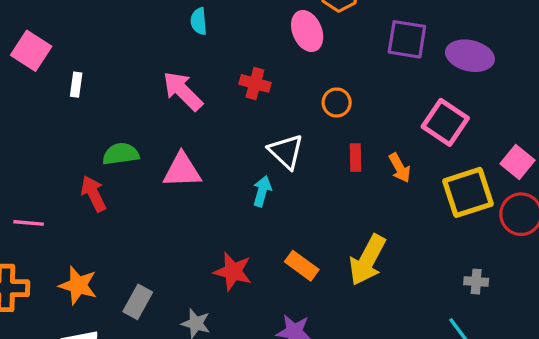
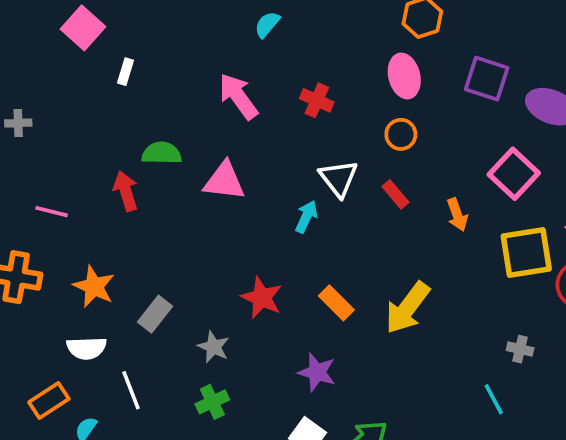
cyan semicircle: (199, 21) -> (267, 24), turned 36
pink ellipse: (307, 31) -> (404, 76), moved
red rectangle: (355, 158) -> (395, 194), moved, turned -48

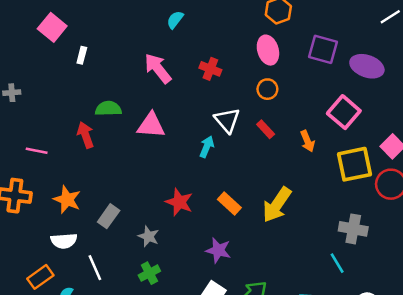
gray cross: (520, 349) -> (353, 229), size x1.6

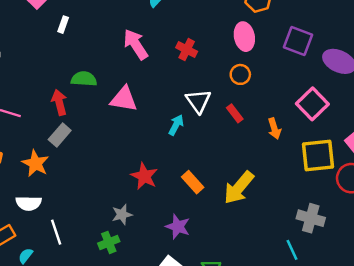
gray rectangle: (109, 216) -> (60, 135), moved
gray star: (149, 236) -> (122, 215), moved, turned 30

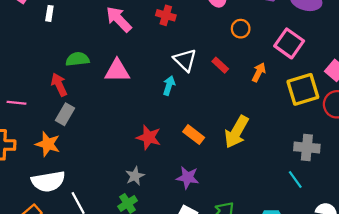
orange circle: (240, 74) -> (241, 29), moved
orange arrow: (274, 129) -> (259, 72), turned -126
white semicircle: (29, 203) -> (48, 181), size x1.4

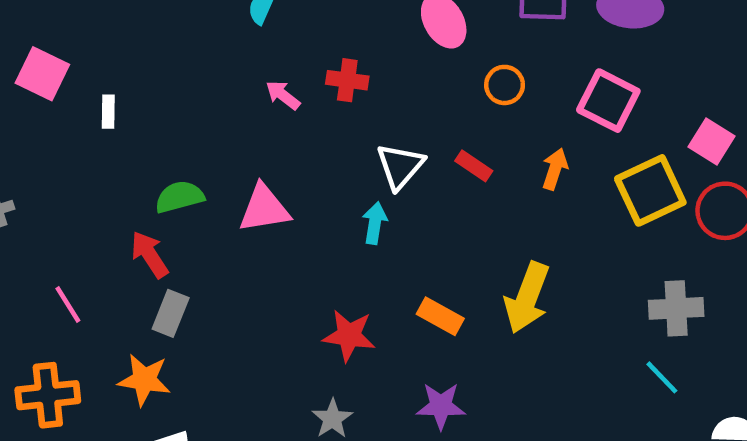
pink arrow: (119, 19) -> (283, 95), moved, size x0.6
white triangle: (185, 60) -> (400, 166), turned 35
pink line: (17, 103) -> (68, 305), turned 60

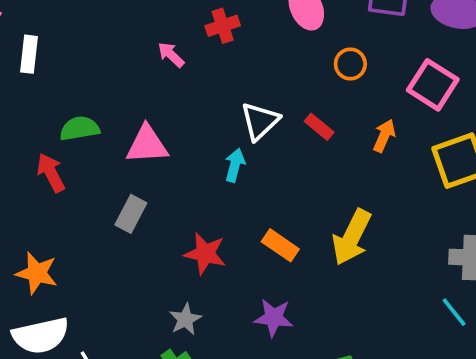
red cross: (347, 80) -> (223, 26), moved, turned -32
white rectangle: (108, 112) -> (29, 54), size x1.4
gray rectangle: (171, 313) -> (131, 214), moved

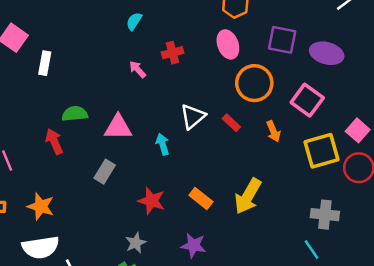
orange circle: (350, 64) -> (254, 83), size x1.8
orange arrow: (384, 136) -> (273, 131), turned 130
cyan arrow: (235, 165) -> (163, 144), moved, turned -35

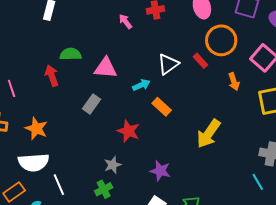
red rectangle: (231, 123) -> (200, 61), moved
cyan arrow: (163, 144) -> (141, 85), turned 78
orange rectangle: (201, 199) -> (162, 107), moved

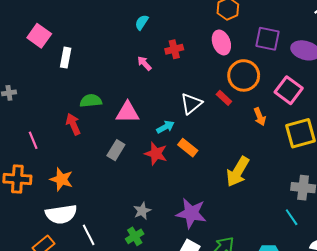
red star: (128, 131) -> (156, 154), moved
purple star: (160, 171) -> (191, 213), size x1.4

